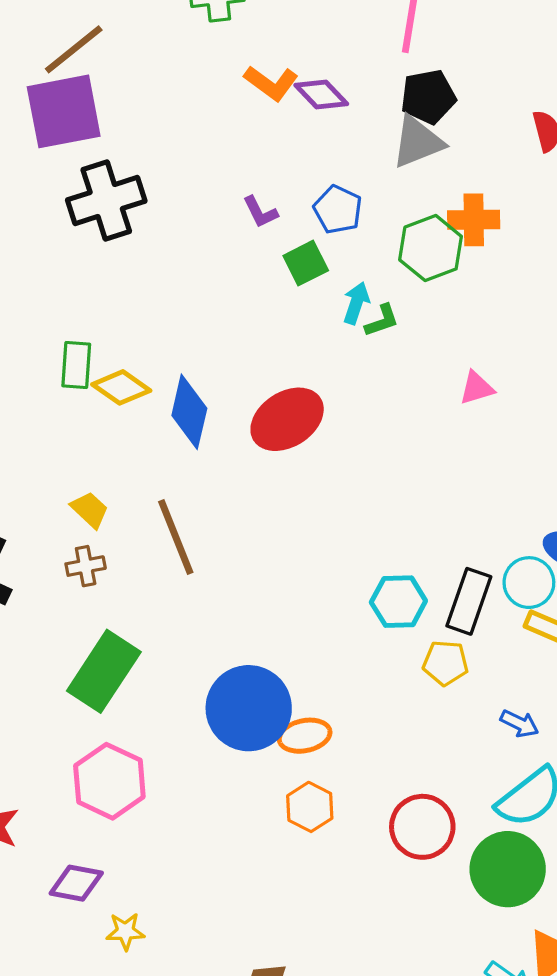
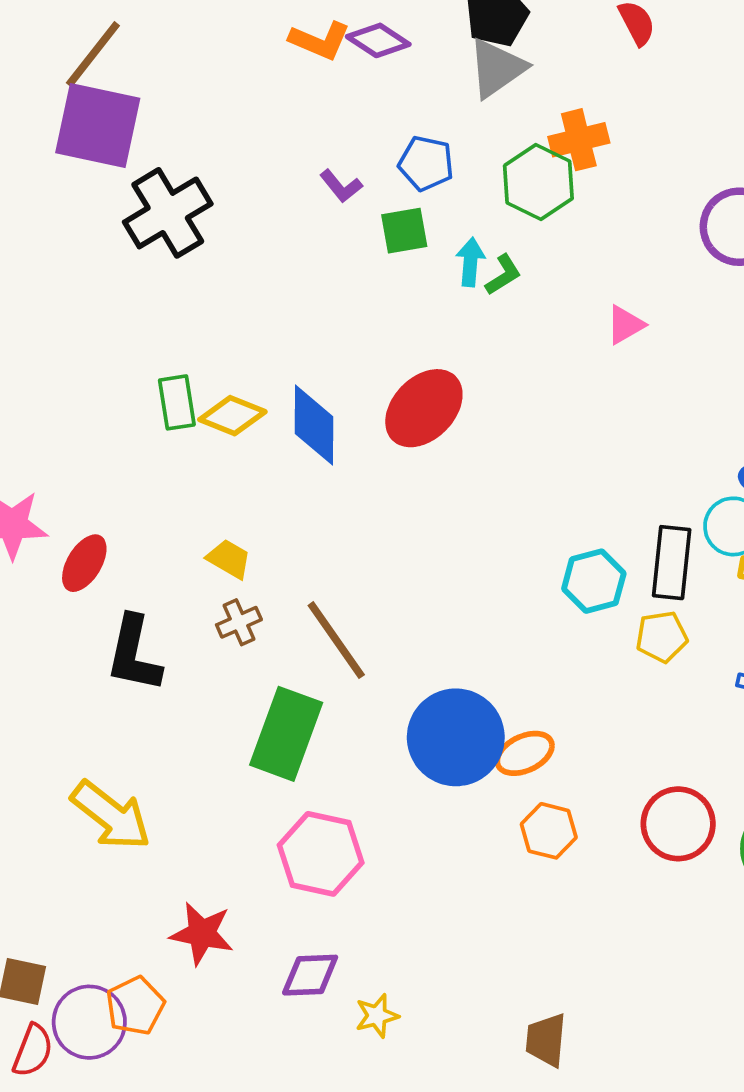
purple square: (64, 111) -> (98, 125), turned 36
green square: (306, 263) -> (404, 231), turned 30
brown line: (176, 537) -> (336, 640), moved

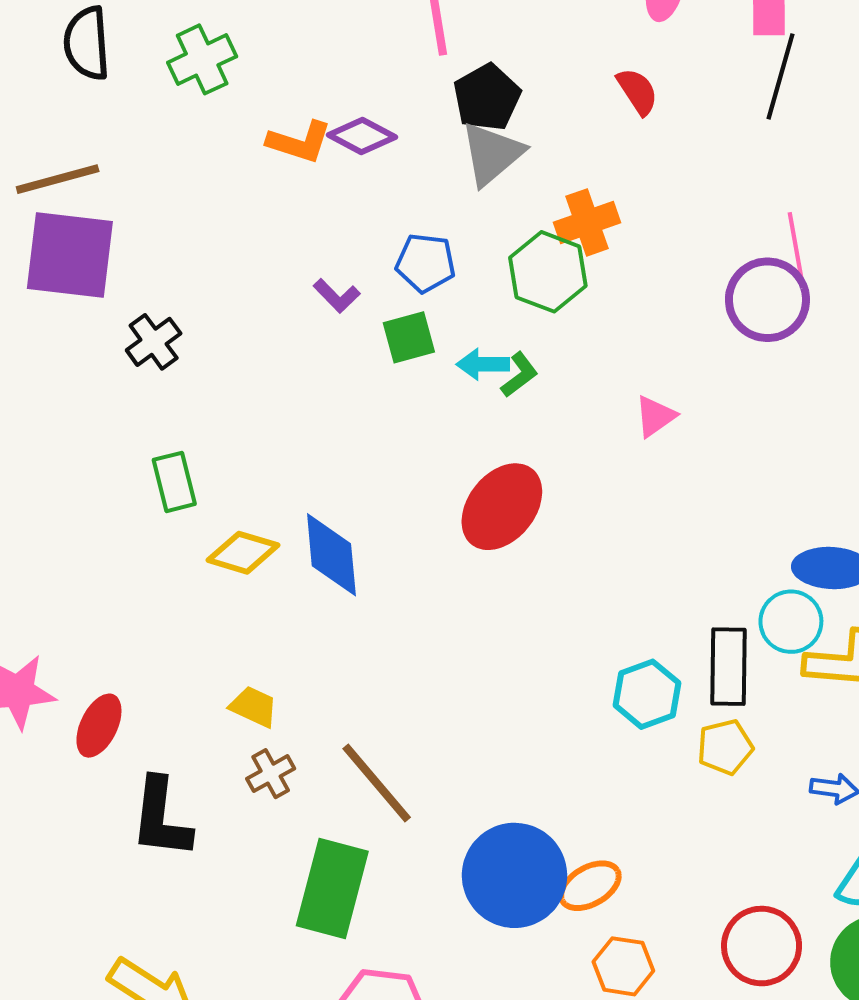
brown line: (93, 54) -> (58, 179), turned 42
black cross: (168, 213) -> (154, 342), size x0.6
cyan arrow: (470, 262) -> (483, 364), turned -90
green rectangle: (177, 402) -> (174, 482), moved
red ellipse: (424, 408) -> (502, 507), moved

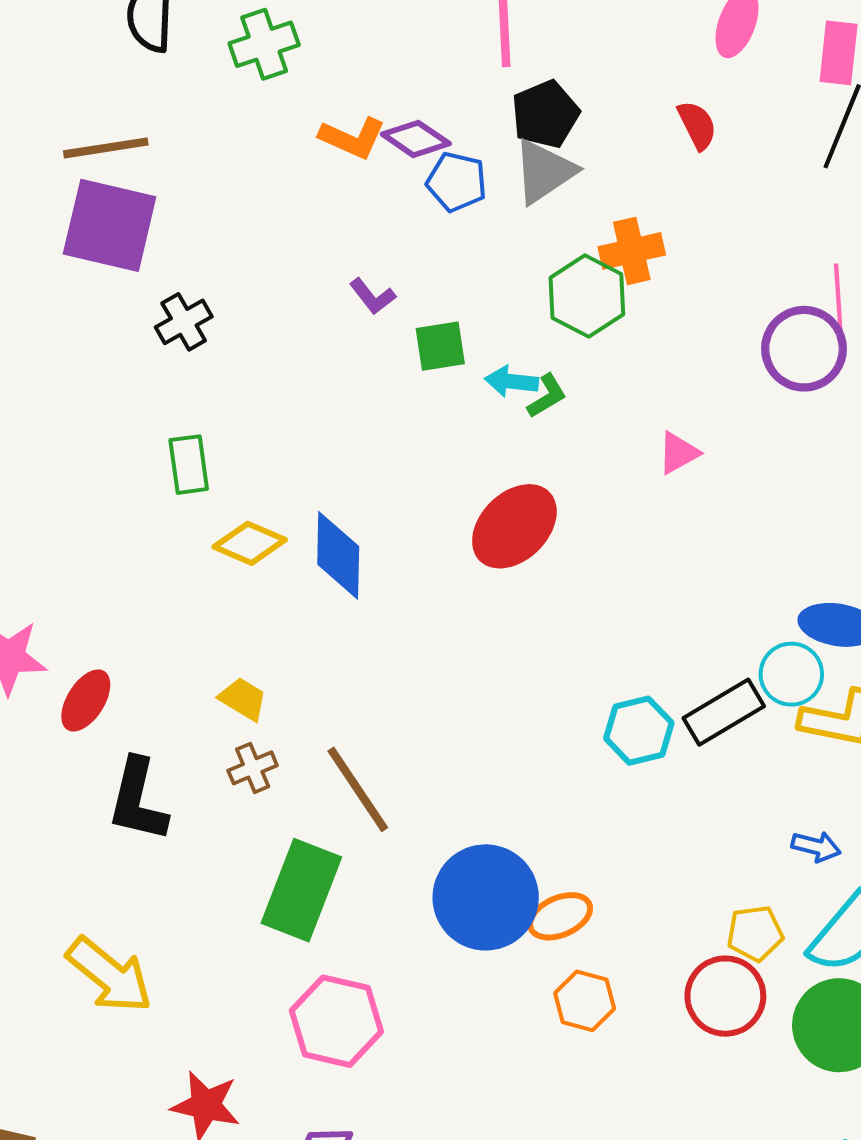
blue pentagon: (426, 263) -> (457, 182), moved
black rectangle: (729, 667) -> (724, 712), turned 52
yellow pentagon: (725, 747) -> (755, 933), moved

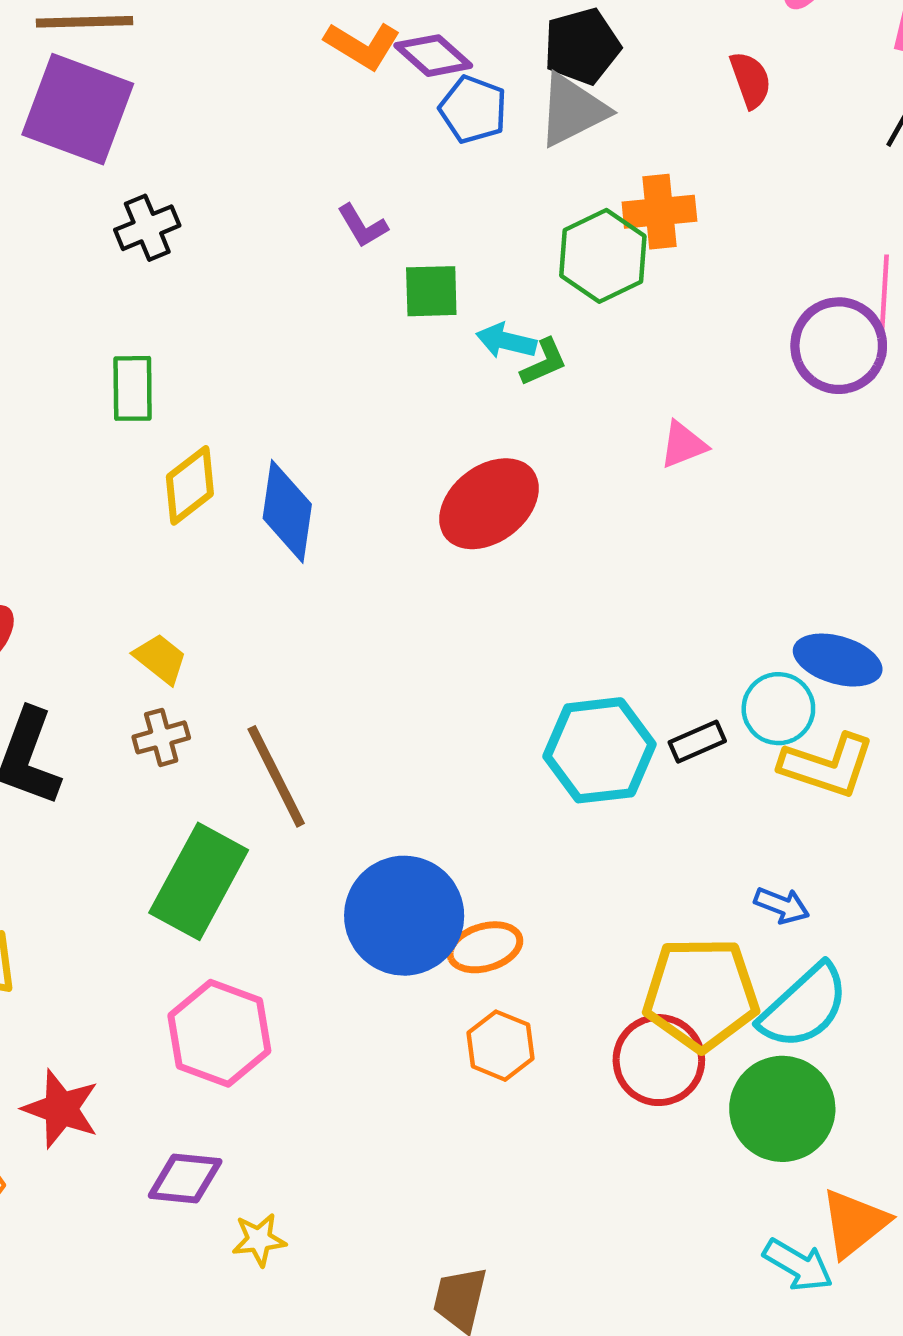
yellow diamond: (250, 543) -> (190, 485), turned -68
black rectangle: (724, 712) -> (697, 742), size x0.6
cyan hexagon: (639, 731) -> (599, 750), size x1.4
yellow pentagon: (755, 933) -> (701, 994), size x1.8

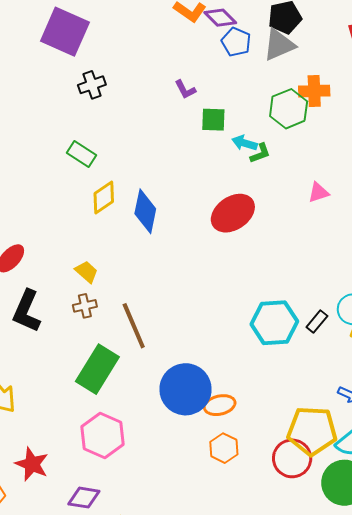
green rectangle: (133, 388) -> (81, 154), turned -60
black rectangle: (697, 742) -> (317, 322), turned -30

